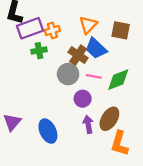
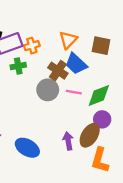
purple circle: (83, 99) -> (102, 119), moved
blue ellipse: (48, 131) -> (27, 148), turned -35

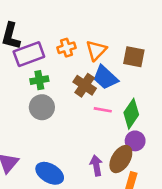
orange cross: (32, 46) -> (66, 48), moved
gray circle: (48, 90) -> (42, 107), moved
green diamond: (99, 96) -> (131, 114), turned -35

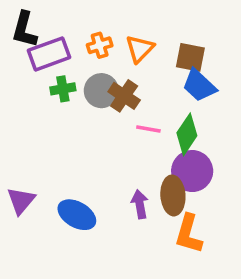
blue trapezoid: (105, 77) -> (199, 85), moved
gray circle: (42, 107) -> (101, 91), moved
purple circle: (135, 141) -> (192, 171), size x1.5
brown ellipse: (121, 159) -> (173, 195), turned -36

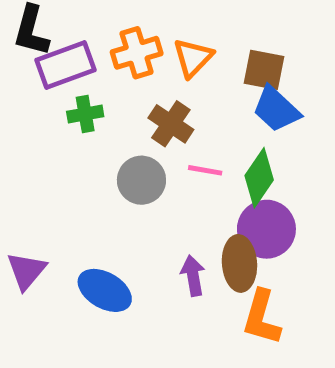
orange cross: (100, 45) -> (137, 53), size x1.4
gray circle: (101, 91) -> (141, 180), moved

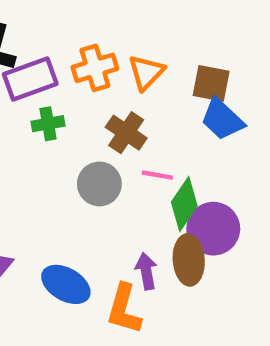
green diamond: (259, 178) -> (184, 204), moved
orange L-shape: (262, 317) -> (124, 309), moved

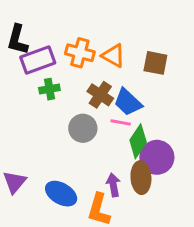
orange cross: (95, 68) -> (80, 53), turned 32
orange triangle: (146, 72) -> (113, 56), turned -45
blue trapezoid: (222, 119) -> (128, 102), moved

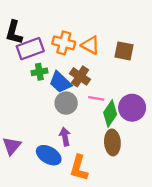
blue trapezoid: (128, 102) -> (60, 82), moved
purple circle: (157, 157) -> (132, 108), moved
purple arrow: (113, 185) -> (65, 137), moved

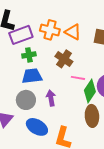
blue trapezoid: (60, 82) -> (32, 76), moved, turned 130
gray circle: (66, 103) -> (26, 100), moved
purple arrow: (65, 137) -> (51, 98), moved

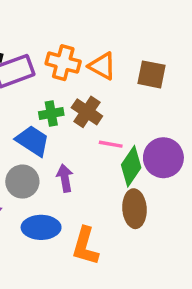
green cross: (29, 55) -> (51, 114), moved
blue trapezoid: (32, 76) -> (33, 141), turned 40
blue ellipse: (37, 127) -> (41, 227), turned -30

